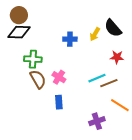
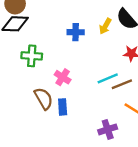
brown semicircle: (38, 79) -> (44, 99), moved

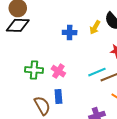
green cross: (32, 56) -> (34, 70), moved
brown semicircle: (44, 99) -> (42, 106), moved

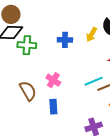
green cross: (34, 70) -> (27, 45), moved
brown semicircle: (42, 106) -> (28, 91), moved

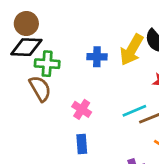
yellow arrow: (91, 35) -> (132, 50), size x1.6
brown semicircle: (28, 91) -> (40, 89), moved

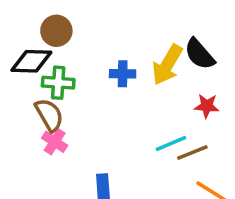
brown circle: (26, 23) -> (56, 31), moved
pink cross: (82, 109) -> (55, 142), moved

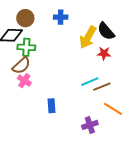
blue cross: (123, 74) -> (61, 17), moved
red star: (207, 106) -> (104, 53), moved
brown semicircle: (49, 115) -> (21, 65), turned 78

